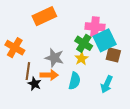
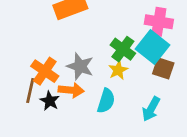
pink cross: (95, 27) -> (159, 22), moved
cyan square: (105, 40) -> (153, 47), turned -30
orange cross: (15, 48) -> (45, 71), moved
brown line: (28, 71) -> (30, 91), moved

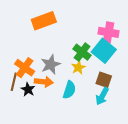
gray star: (80, 66) -> (51, 64), turned 30
brown square: (163, 68) -> (104, 80), moved

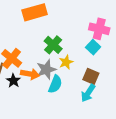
cyan square: (104, 51) -> (93, 47), size x0.6
green cross: (82, 52) -> (53, 45), moved
gray star: (51, 64) -> (46, 69), moved

